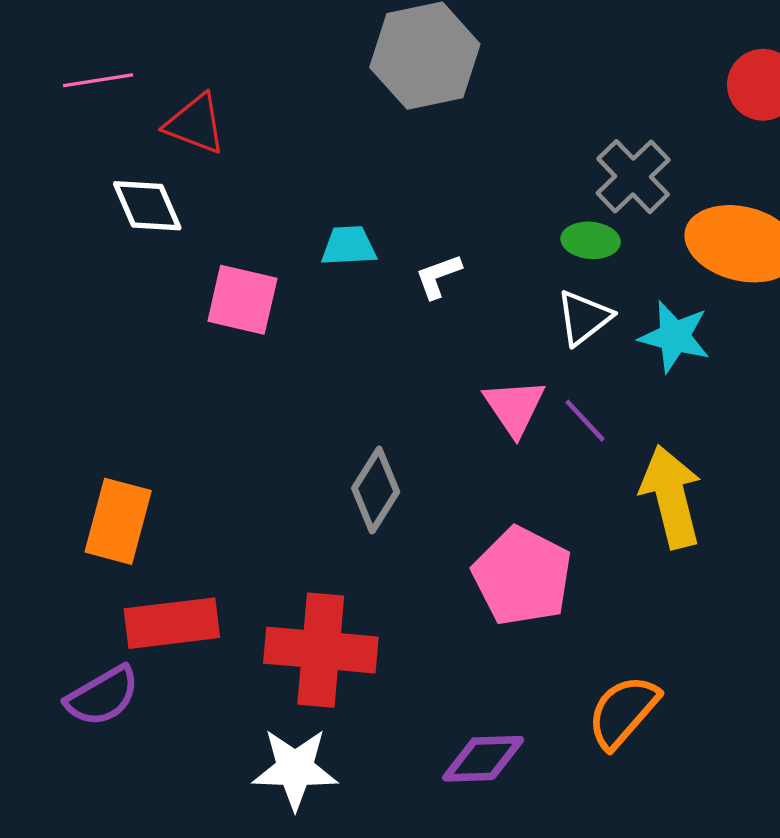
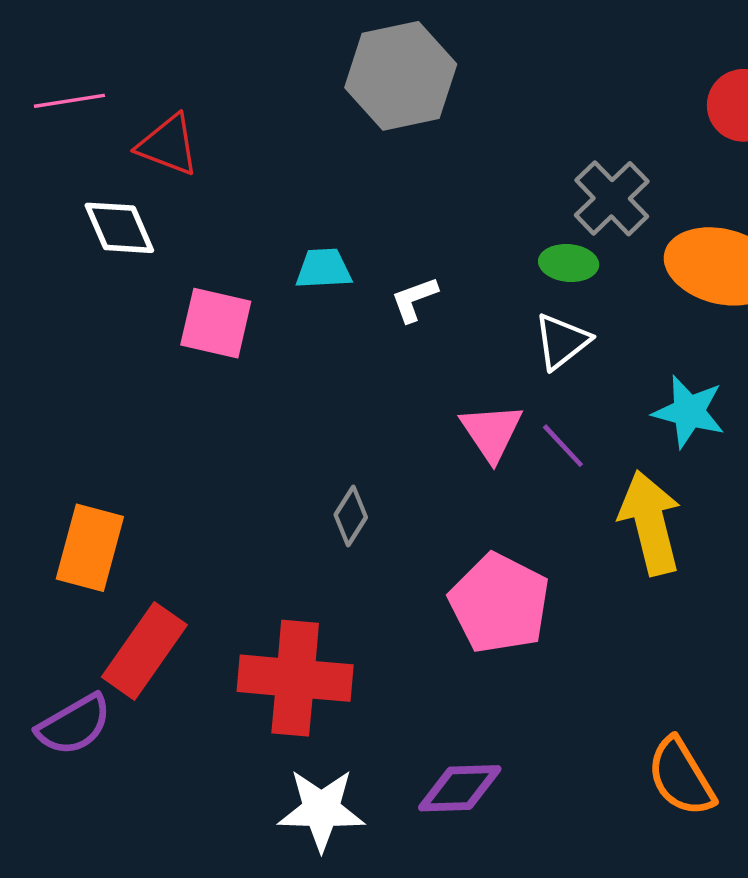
cyan star: (675, 337) -> (689, 412), moved
gray diamond: (376, 490) -> (351, 516), size x0.7
red rectangle: (172, 623) -> (144, 651), turned -48
orange semicircle: (623, 712) -> (681, 777), moved, turned -72
white star: (295, 769) -> (321, 810), moved

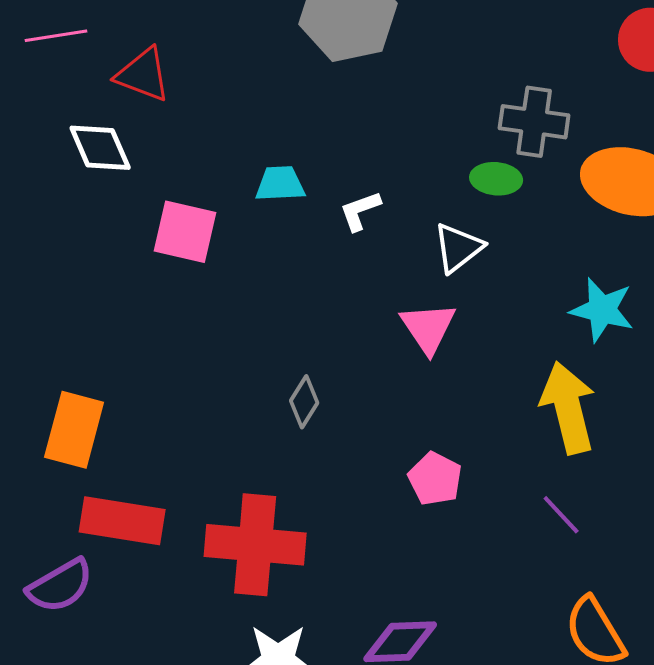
gray cross: (612, 198) -> (534, 122), turned -38
white triangle: (562, 341) -> (458, 248), moved
purple line: (563, 446) -> (561, 515), moved
pink pentagon: (499, 603) -> (435, 479), size x0.6
red rectangle: (144, 651) -> (122, 521), turned 64

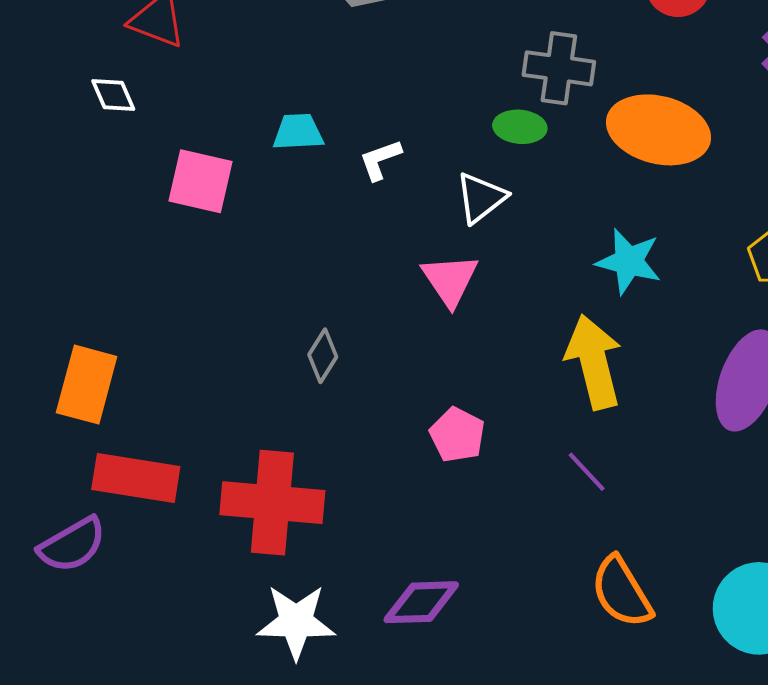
white diamond: (100, 148) -> (113, 95), size x0.7

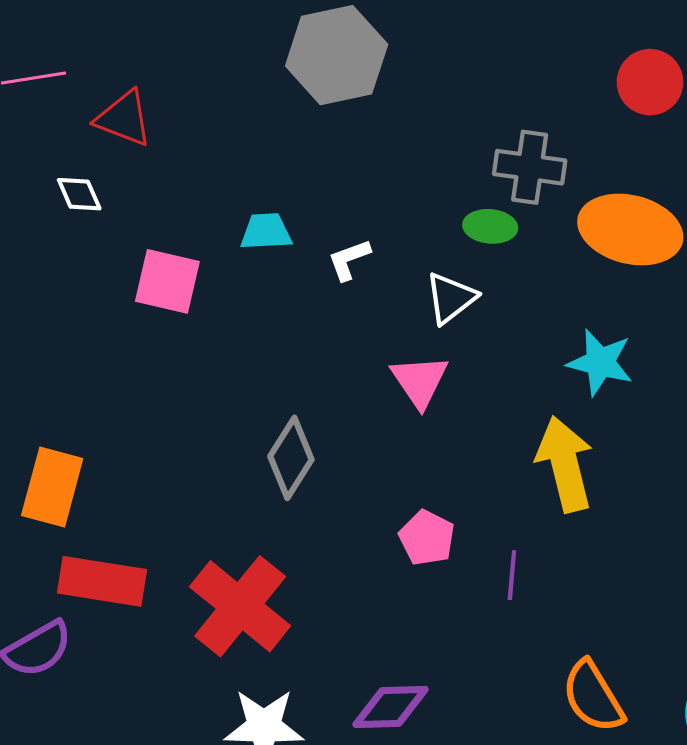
gray diamond: (323, 356) -> (291, 458), size x1.5
purple line: (587, 472) -> (512, 575), moved, turned 48
red cross: (272, 503) -> (240, 606), turned 34

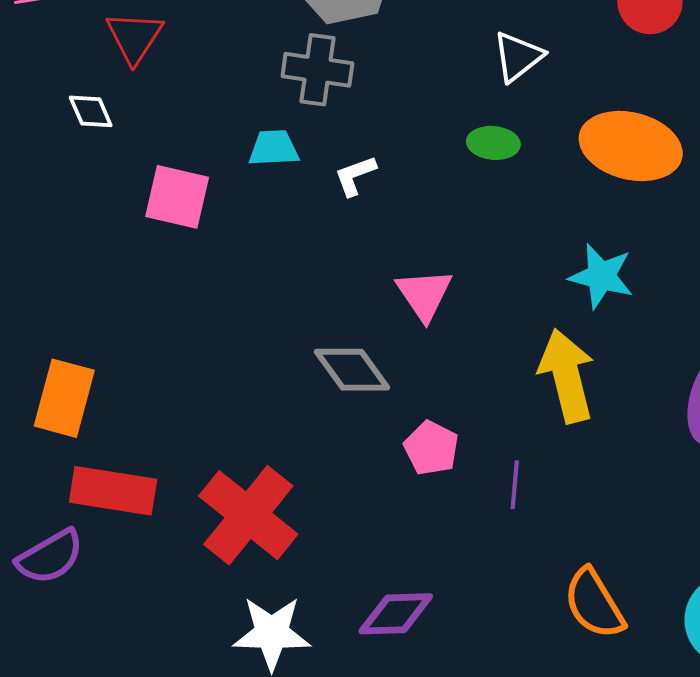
red triangle: (124, 118) -> (134, 37), turned 42
gray cross: (530, 167) -> (317, 70), moved
white triangle: (451, 298) -> (518, 57), moved
gray diamond: (291, 458) -> (352, 370), moved, turned -68

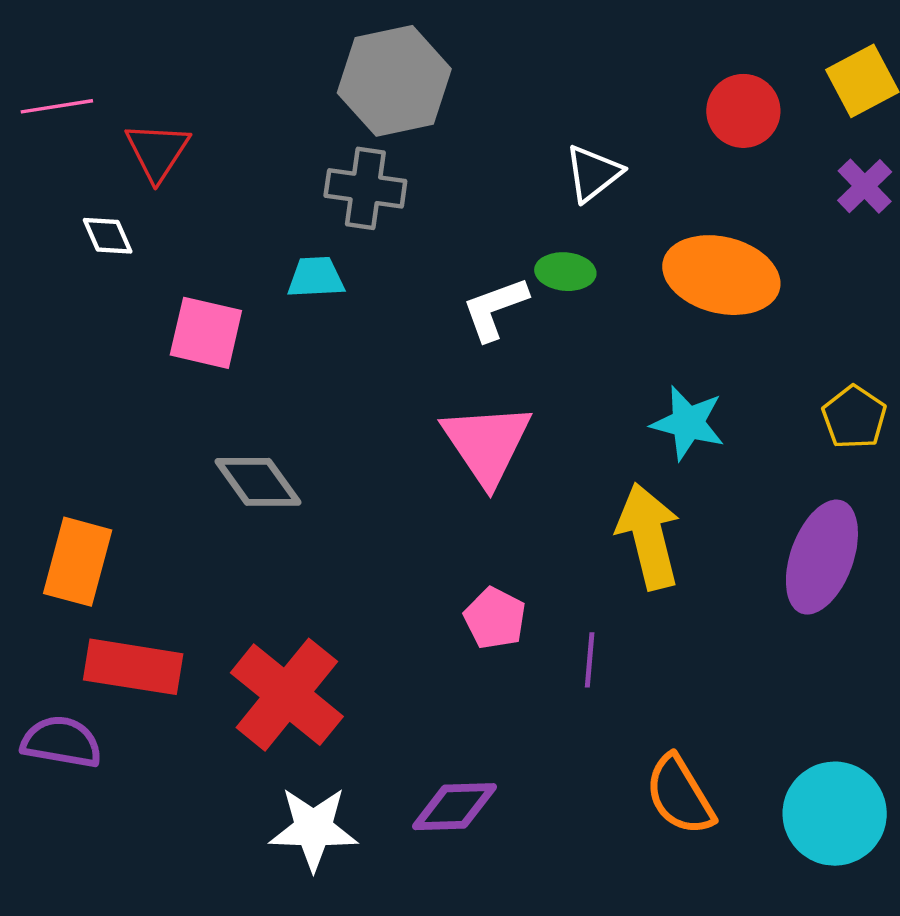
white L-shape: (355, 176) -> (495, 309), moved, size x1.4
pink triangle: (424, 294) -> (487, 444), size x1.4
gray diamond: (352, 370) -> (258, 482), moved
purple semicircle: (50, 557) -> (61, 742), turned -140

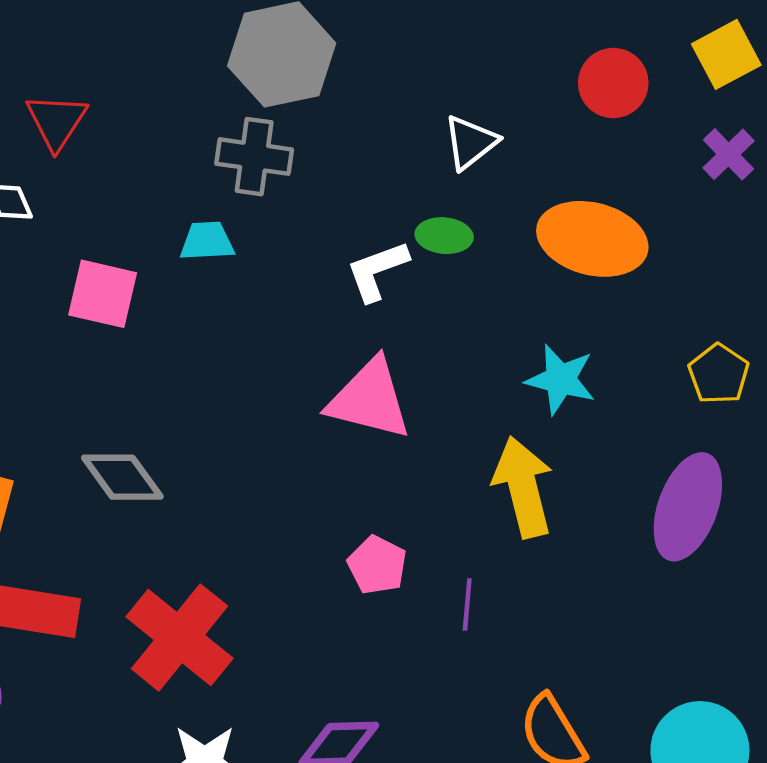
pink triangle: (487, 444) -> (369, 399), turned -42
gray diamond: (258, 482) -> (122, 477), moved

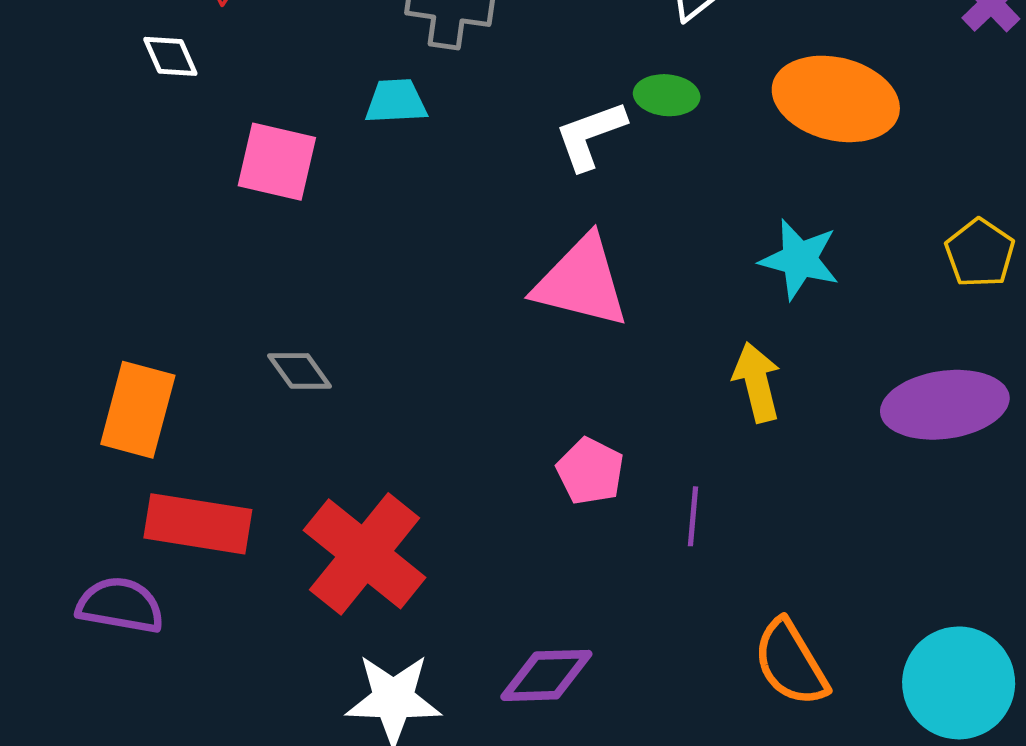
gray diamond: (122, 477) -> (299, 371), size x0.7
yellow arrow: (523, 487) -> (757, 382), size x0.7
purple ellipse: (688, 507) -> (945, 405), turned 62

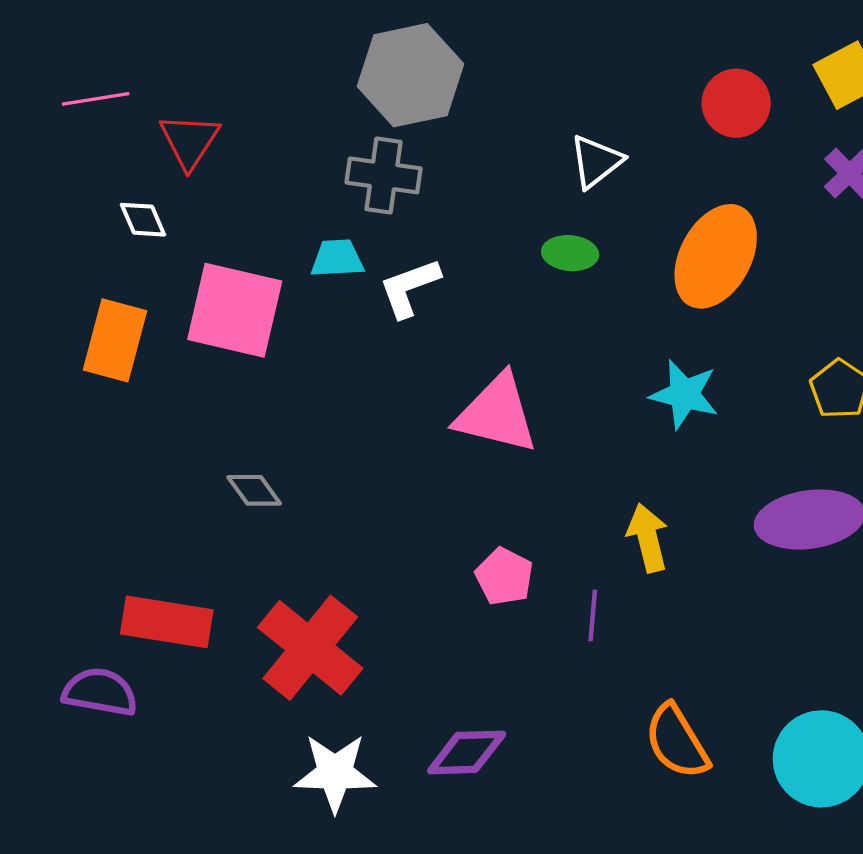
orange ellipse: (836, 99) -> (716, 256), turned -76
white L-shape: (590, 135) -> (409, 288), moved
pink square: (277, 162) -> (235, 310), size x1.4
yellow arrow: (757, 382) -> (648, 538), moved
orange rectangle: (138, 410) -> (115, 340), moved

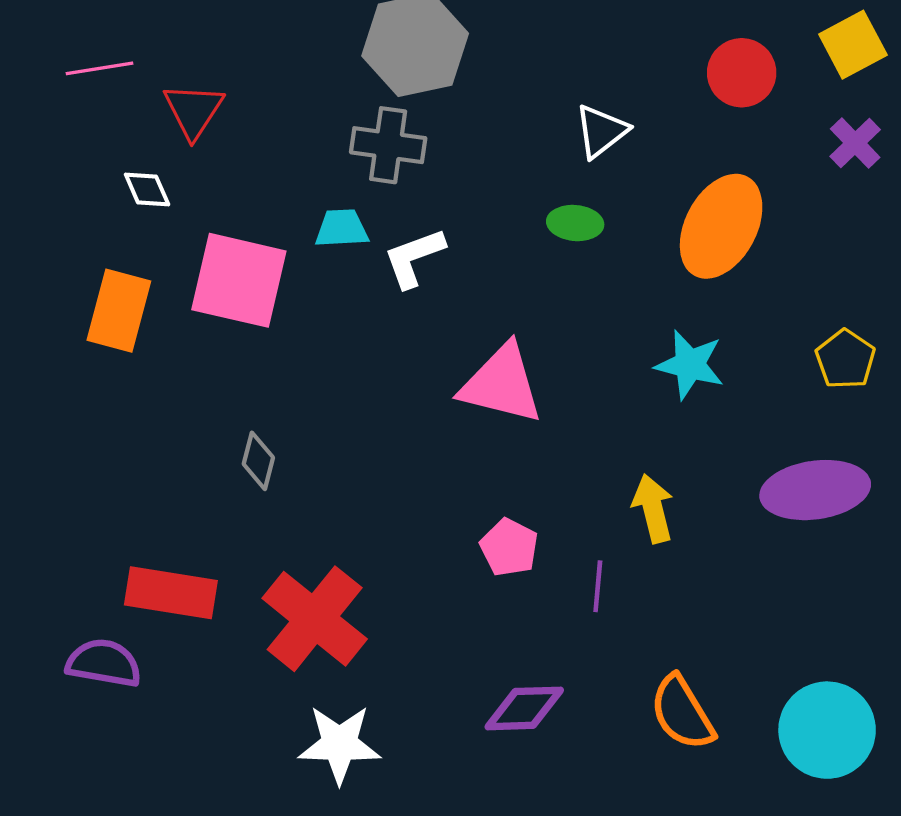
gray diamond: (254, 490) -> (258, 461), turned 50
purple diamond: (467, 752) -> (524, 708), moved

